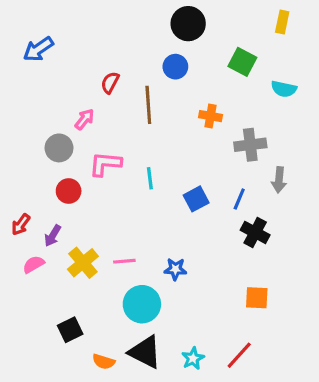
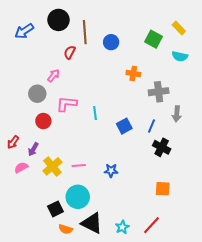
yellow rectangle: (282, 22) -> (179, 28), moved, turned -56
black circle: (188, 24) -> (59, 20), moved
brown line: (148, 105) -> (85, 32), moved
cyan circle: (142, 304) -> (78, 197), moved
black square: (70, 330) -> (55, 209), moved

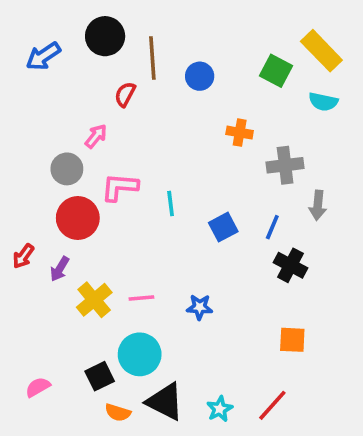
yellow rectangle: (179, 28) -> (321, 51), size x1.6
red circle: (43, 121) -> (78, 218), size x1.5
pink semicircle: (21, 168) -> (38, 387), moved

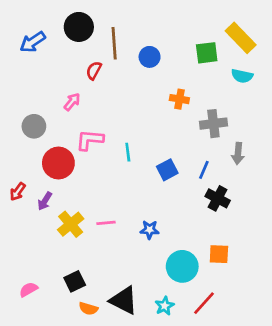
green square: (276, 71) -> (207, 53), turned -35
gray circle: (67, 169) -> (34, 126), moved
cyan circle: (140, 354) -> (182, 266), moved

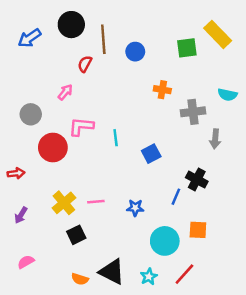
cyan semicircle: (242, 76) -> (227, 95), moved
blue line: (204, 170) -> (176, 197), moved
red arrow: (18, 192) -> (16, 173), turned -133
purple arrow: (45, 201) -> (21, 215), moved
black square: (75, 281) -> (76, 235), moved

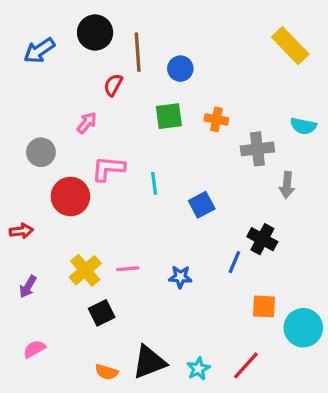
green square: (187, 48) -> (169, 116), moved
cyan circle: (165, 241) -> (303, 328), moved
black triangle: (112, 272) -> (149, 362), turned -48

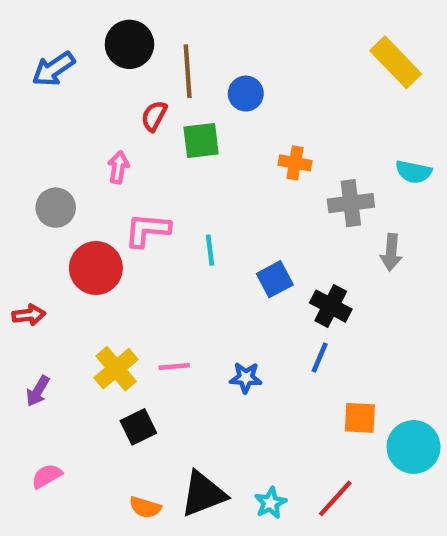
green square: (169, 116) -> (201, 141), moved
pink arrow: (87, 123) -> (118, 167), turned -30
black cross: (262, 239) -> (331, 306), moved

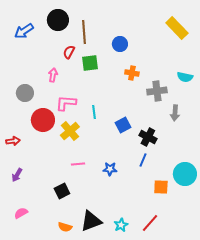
blue circle: (246, 94) -> (120, 44), moved
yellow cross: (116, 369) -> (70, 131), moved
cyan circle: (414, 447) -> (185, 174), moved

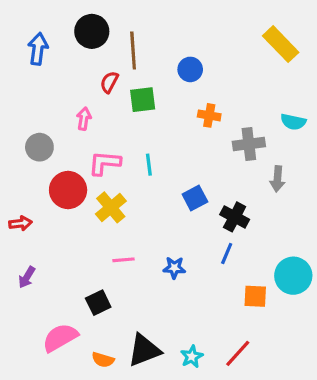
blue arrow: (24, 31) -> (38, 49), turned 132
cyan line: (94, 112) -> (149, 165), moved
pink semicircle: (21, 213) -> (60, 338), moved, size x1.6

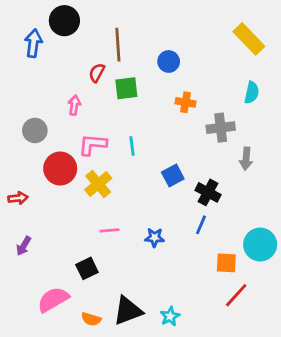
black circle: (92, 31) -> (64, 21), moved
cyan semicircle: (293, 122) -> (252, 92), moved, turned -90
red line: (238, 353) -> (236, 295), moved

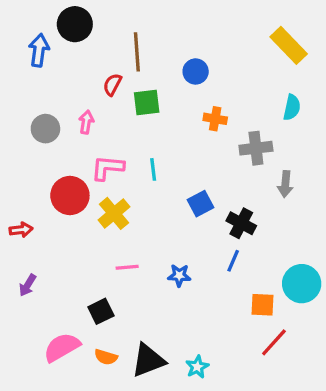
gray circle: (35, 130) -> (45, 129), moved
orange semicircle: (91, 319) -> (106, 357), moved

